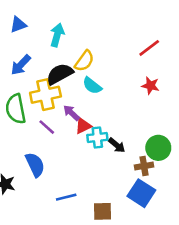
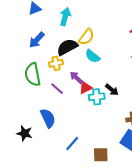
yellow cross: (45, 95) -> (56, 63), size x0.6
black arrow: (117, 145) -> (112, 90), moved
blue line: (66, 197) -> (72, 143), turned -35

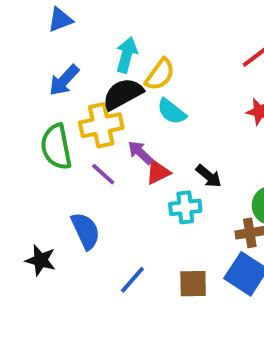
cyan arrow: (65, 17) -> (127, 55), moved
yellow cross: (56, 63) -> (101, 125), size x1.5
cyan cross: (97, 97) -> (185, 207), moved
brown square: (101, 155) -> (193, 284), moved

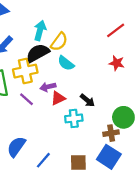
purple arrow: (140, 153) -> (48, 87), turned -56
blue semicircle: (86, 231) -> (16, 147), moved, turned -120

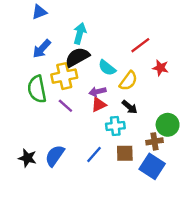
red line: (116, 30) -> (140, 45), moved
yellow semicircle: (59, 42) -> (128, 81), moved
purple arrow: (48, 87) -> (98, 92), moved
blue line: (43, 160) -> (94, 154), moved
brown square: (78, 162) -> (125, 153), moved

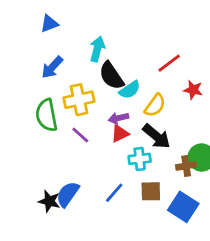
black semicircle: (77, 57) -> (111, 76), moved, turned -95
cyan semicircle: (107, 68) -> (130, 90), turned -72
black arrow: (130, 107) -> (156, 136), size x1.5
brown cross: (155, 141) -> (186, 166), moved
black star: (27, 158) -> (49, 201), moved

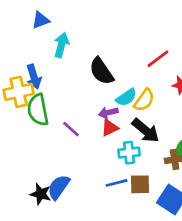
cyan arrow: (97, 49) -> (61, 45), moved
blue arrow: (52, 67) -> (34, 77), moved, turned -60
cyan semicircle: (130, 90) -> (126, 97), moved
yellow cross: (79, 100) -> (19, 92), moved
blue line: (114, 193) -> (117, 183), moved, turned 35

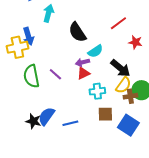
yellow semicircle: (144, 100) -> (123, 85), moved
green semicircle: (38, 110) -> (31, 76), moved
black arrow: (146, 131) -> (120, 68), moved
blue line: (117, 183) -> (70, 123), moved

